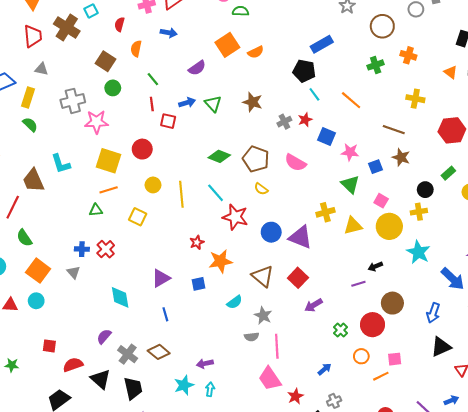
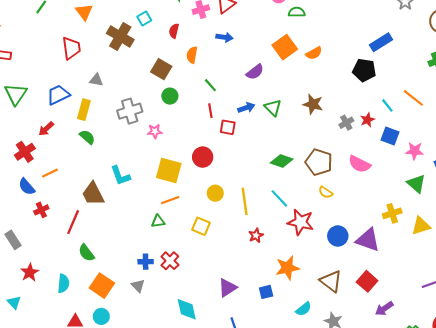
red trapezoid: (33, 36) -> (71, 48), moved
cyan line: (314, 94) -> (387, 105), moved
pink star: (96, 122) -> (155, 131), size x0.6
red star: (197, 242) -> (256, 235), moved

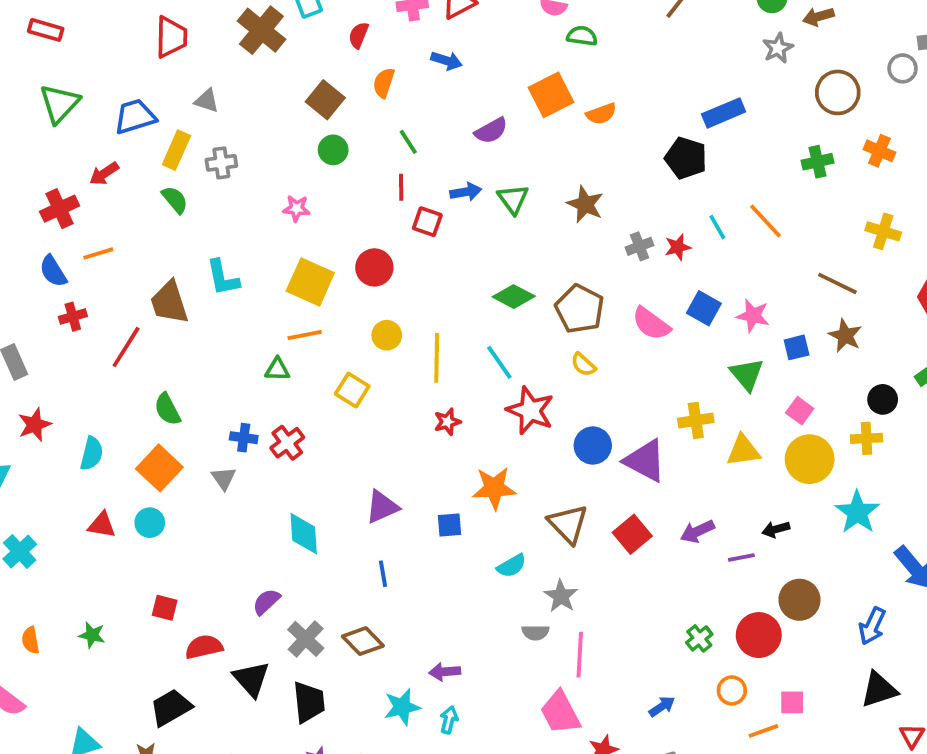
gray cross: (130, 111) -> (221, 163), moved, size x0.7
blue square: (390, 136) -> (704, 308), moved
green semicircle: (86, 253) -> (167, 409), moved
purple arrow: (384, 309) -> (697, 531), moved

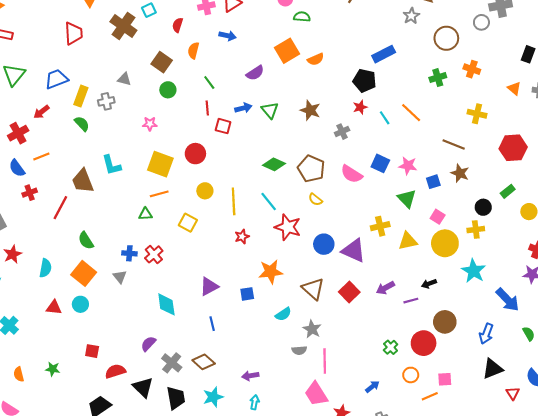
gray triangle: (207, 101) -> (124, 79), moved
red star: (678, 247) -> (360, 107), moved
cyan star: (402, 707) -> (213, 397), moved

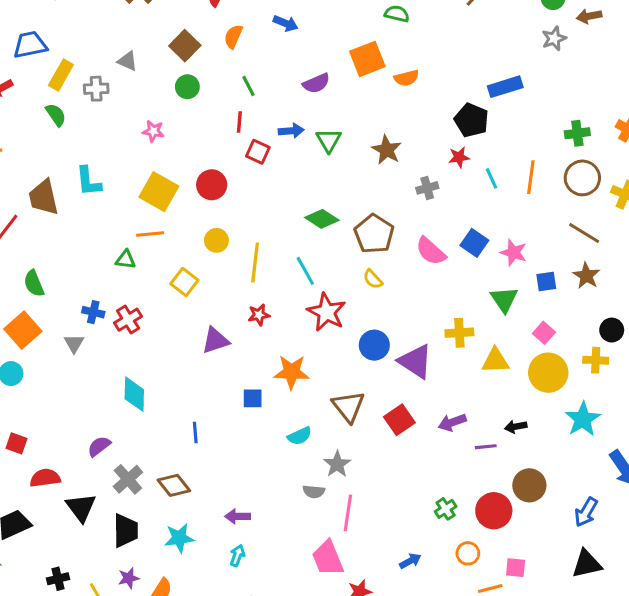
brown circle: (446, 38) -> (582, 178), moved
orange line: (411, 113) -> (531, 177), turned 45
purple triangle: (209, 286) -> (215, 340), moved

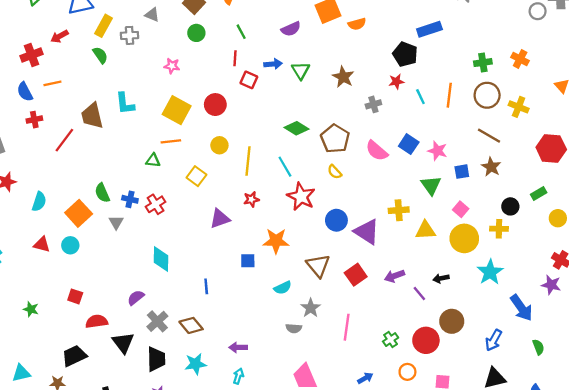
green semicircle: (34, 283) -> (102, 193), moved
purple line: (486, 447) -> (419, 293), turned 56
pink line: (348, 513) -> (347, 327), moved

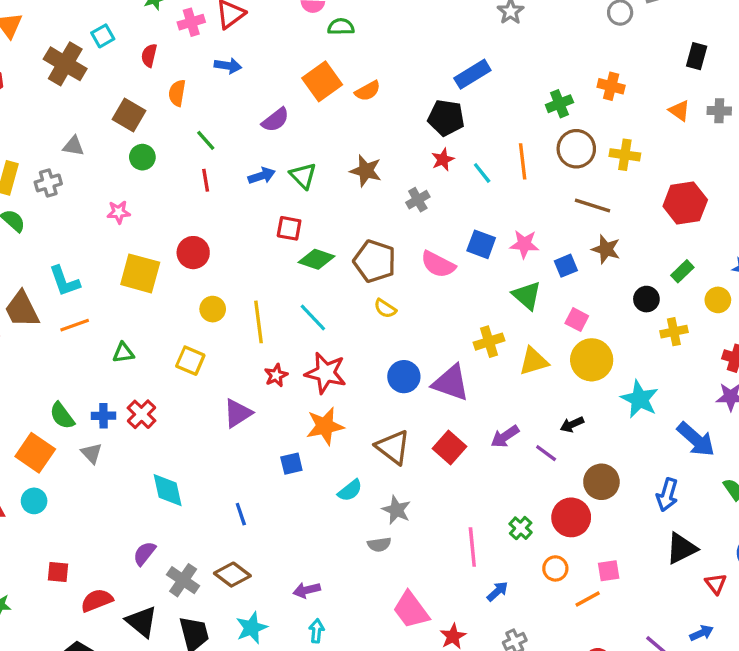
red square: (249, 80) -> (289, 228), moved
orange line: (171, 141) -> (75, 325), moved
red star: (301, 197) -> (326, 373), moved
yellow cross: (499, 229) -> (674, 332), moved
pink line: (347, 327) -> (472, 547), moved

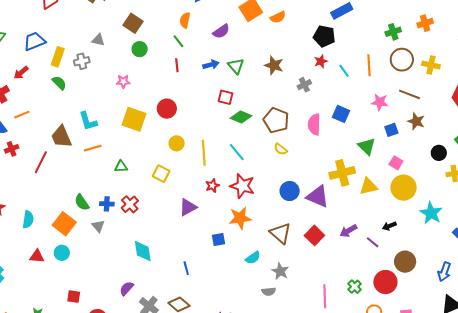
orange cross: (611, 86) -> (425, 23), turned -35
orange semicircle: (177, 93) -> (185, 20), moved
pink star: (524, 244) -> (380, 102), moved
pink semicircle: (438, 264) -> (314, 124), turned 60
yellow cross: (489, 342) -> (342, 173), size x1.4

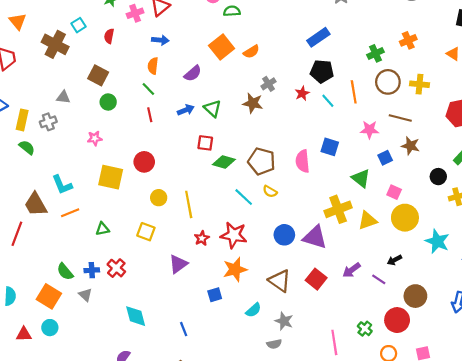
black pentagon: (324, 36) -> (322, 71), moved
gray cross: (304, 85) -> (269, 84), moved
cyan line: (237, 152) -> (244, 197), moved

